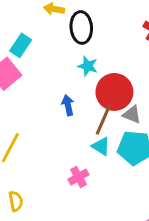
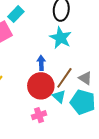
cyan star: (88, 66) -> (61, 38), size x1.5
red circle: (114, 92) -> (41, 86), moved

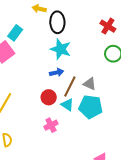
blue arrow: (41, 63) -> (57, 73), moved, turned 88
red circle: (41, 86) -> (49, 97), size x0.6

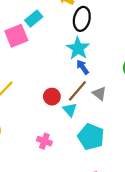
blue arrow: (57, 73) -> (83, 67), moved, turned -128
cyan pentagon: (91, 107) -> (91, 137), moved
pink cross: (51, 125) -> (44, 141), moved, turned 32

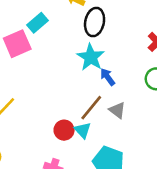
blue arrow: (83, 67) -> (108, 77), moved
red circle: (52, 97) -> (64, 130), moved

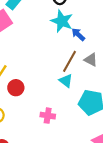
red circle: (64, 130) -> (16, 88), moved

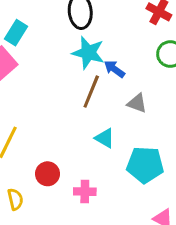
brown line: (70, 61) -> (91, 92), moved
red circle: (16, 88) -> (48, 174), moved

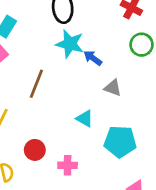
brown line: (91, 92) -> (36, 84), moved

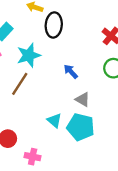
cyan star: (70, 44) -> (29, 55), moved, turned 30
cyan pentagon: (120, 142) -> (81, 127), moved

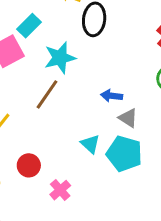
blue arrow: (71, 71) -> (112, 96), moved, turned -42
pink cross: (33, 157) -> (60, 190), turned 35

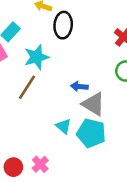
gray triangle: (128, 118) -> (93, 104), size x1.5
red circle: (29, 165) -> (13, 167), moved

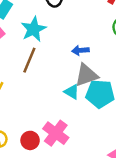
gray triangle: (93, 104) -> (86, 75), moved, turned -40
pink cross: (40, 164) -> (56, 133), size x1.5

